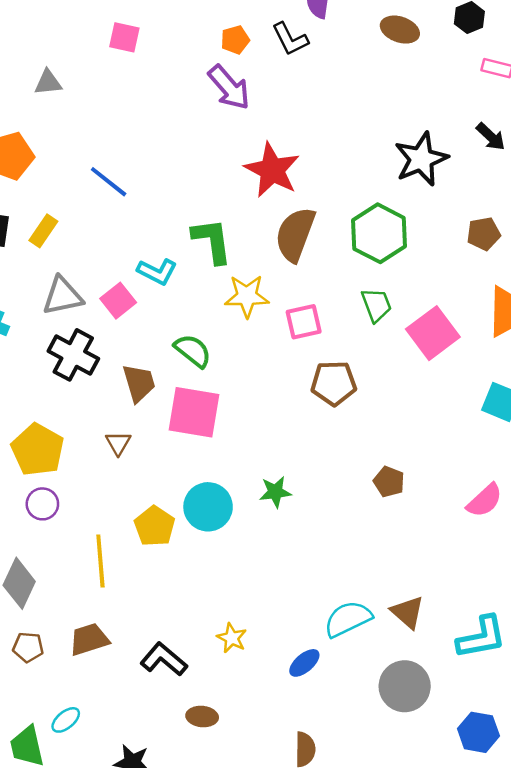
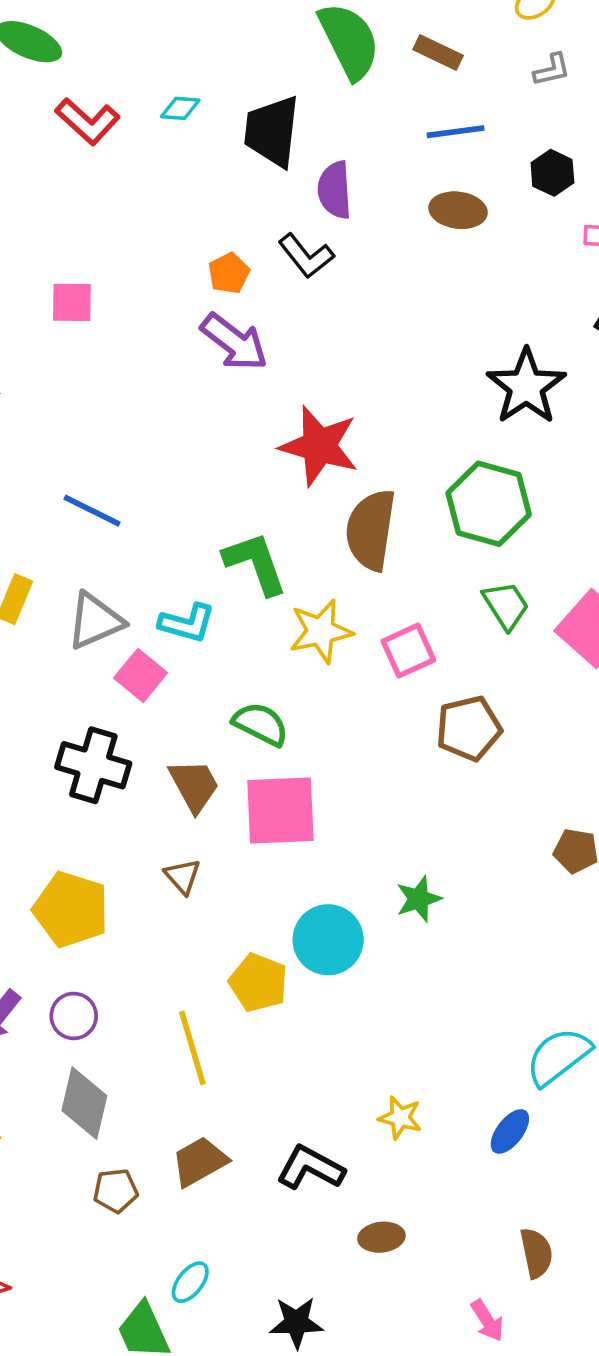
gray triangle: (63, 296) -> (95, 621), moved
purple circle: (42, 504) -> (74, 1016), moved

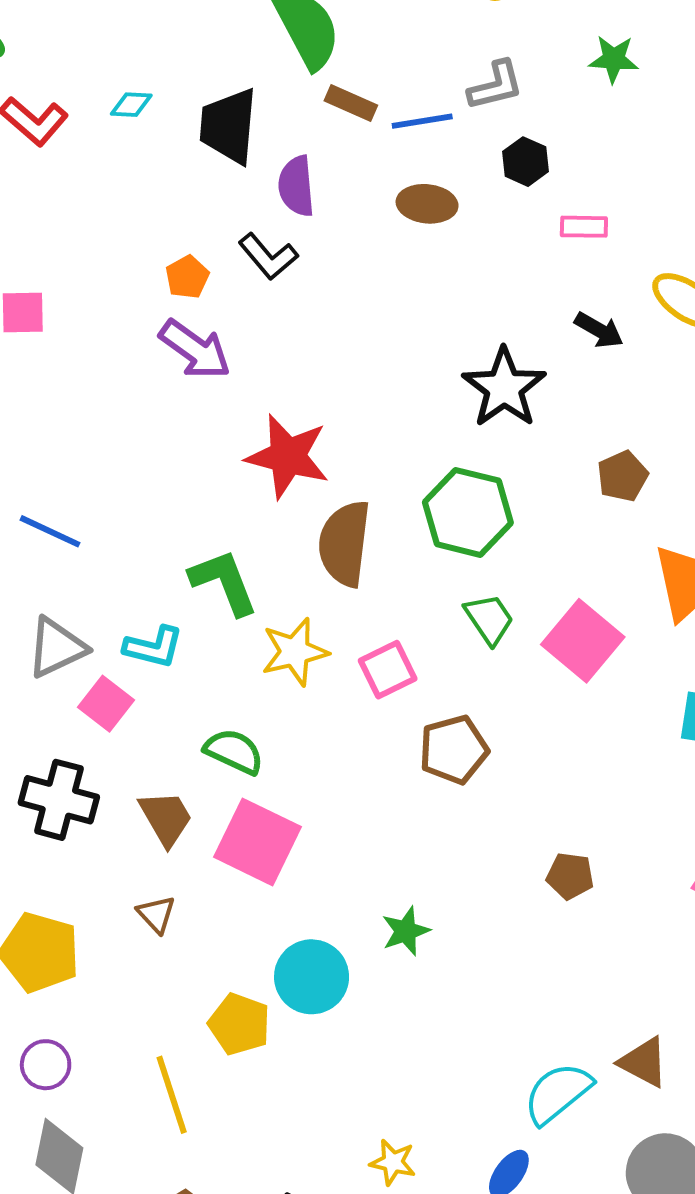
brown rectangle: (438, 53) -> (351, 103), moved
gray L-shape: (552, 70) -> (496, 86), moved, size x1.4
pink square: (280, 810) -> (258, 842), turned 30

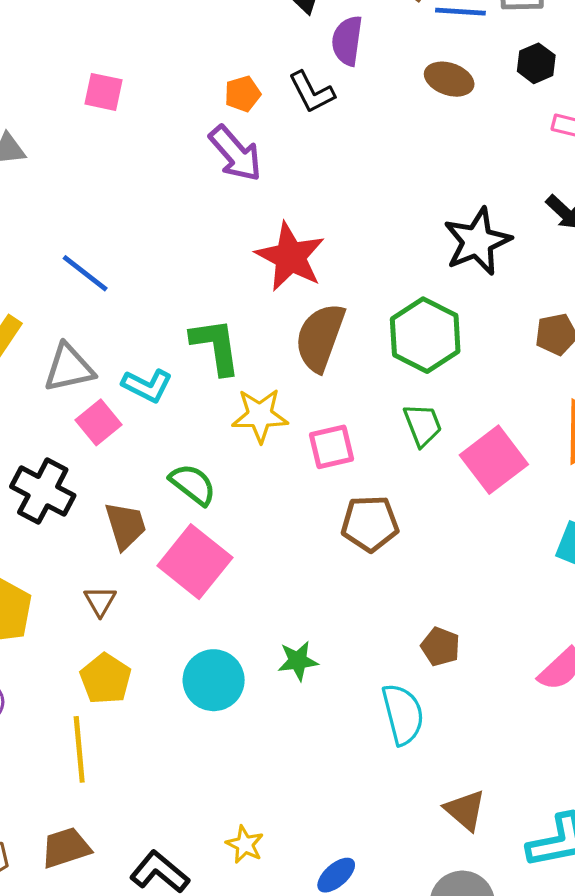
yellow pentagon: (239, 1024) -> (106, 679), moved
cyan semicircle: (558, 1093) -> (403, 714), moved, turned 102

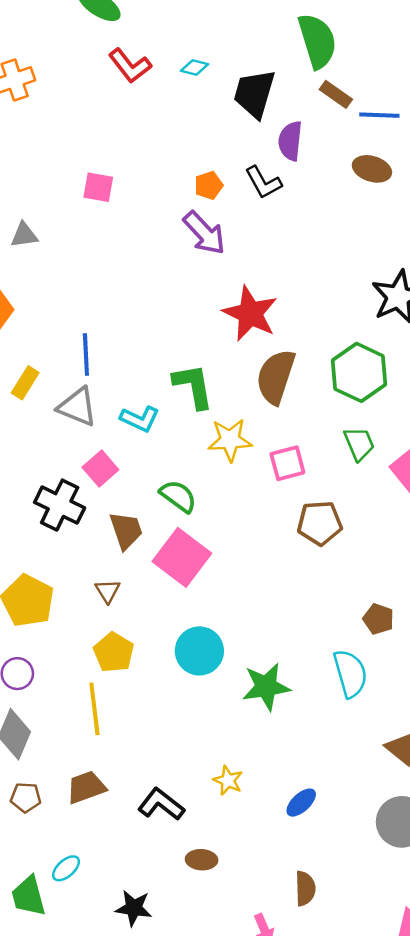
blue line: (85, 273) -> (86, 355), moved, turned 51
gray triangle: (69, 368) -> (77, 407), turned 36
pink square: (99, 422) -> (100, 469), moved
green star: (298, 661) -> (266, 687), moved, size x1.5

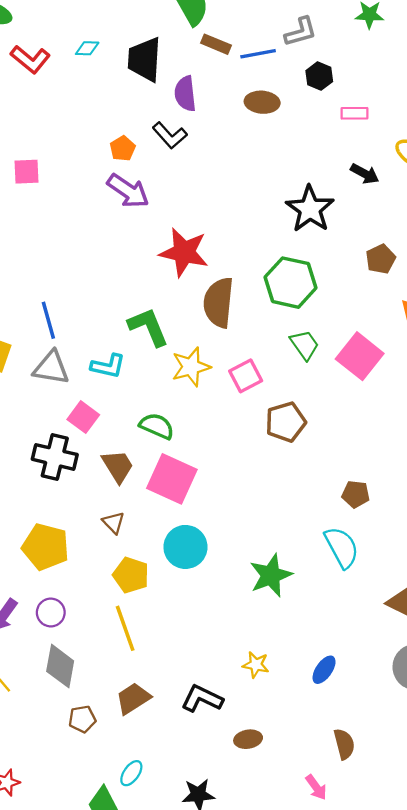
cyan circle: (199, 651) -> (185, 547), moved

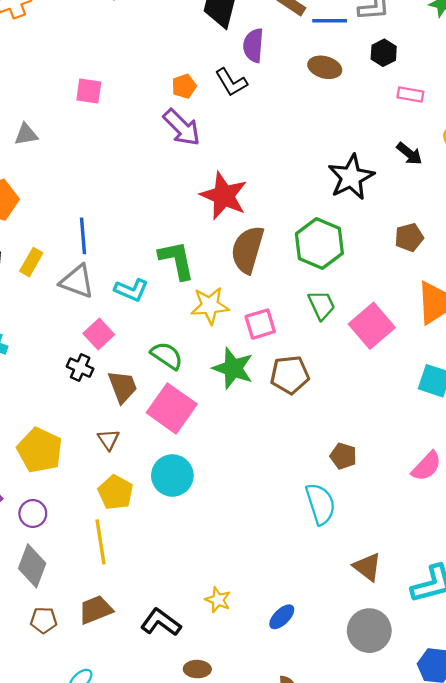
black cross: (55, 457) -> (80, 368), moved, size x0.6
green star: (271, 575) -> (233, 368), moved, turned 30

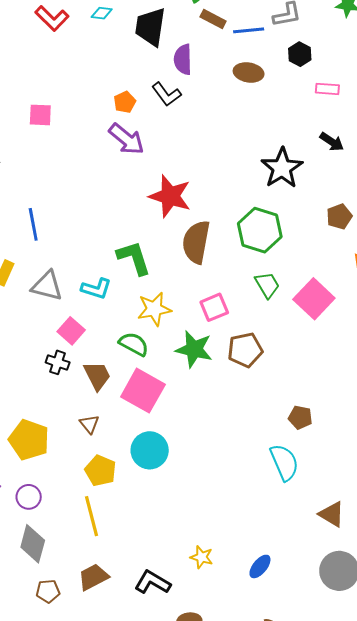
blue line: (83, 236) -> (33, 224), moved
yellow star: (210, 306) -> (154, 309), moved

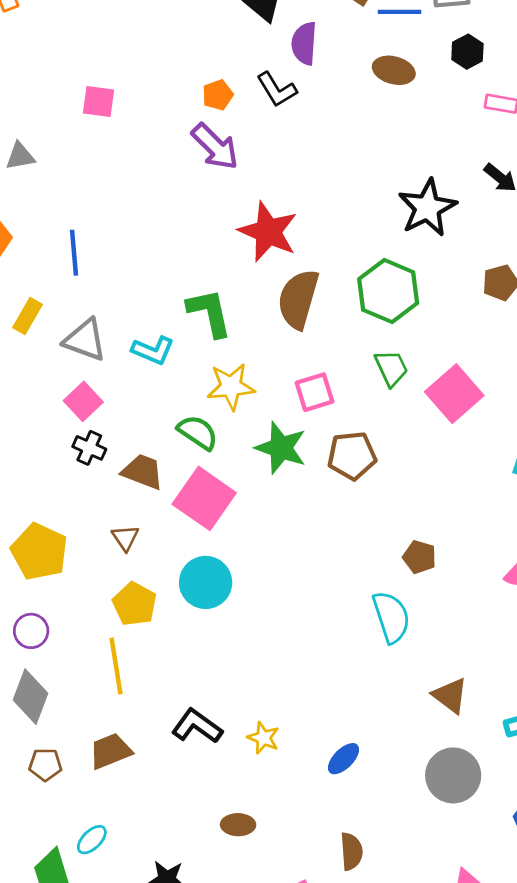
pink square: (71, 331) -> (83, 401), moved
brown trapezoid: (97, 376) -> (143, 472), turned -48
black L-shape: (153, 582) -> (197, 726), moved

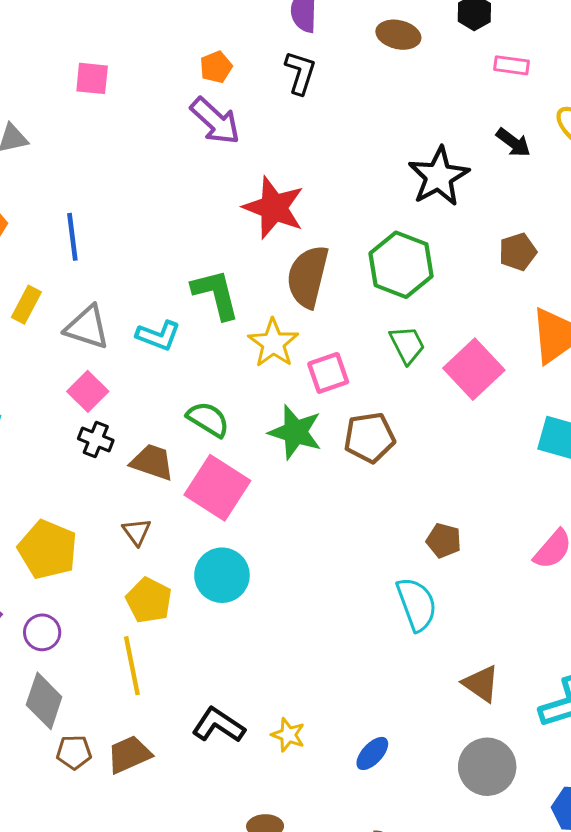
black L-shape: (277, 90) -> (300, 73), moved, turned -129
yellow star: (231, 387) -> (273, 343), moved, turned -30
brown pentagon: (45, 765) -> (74, 752), moved

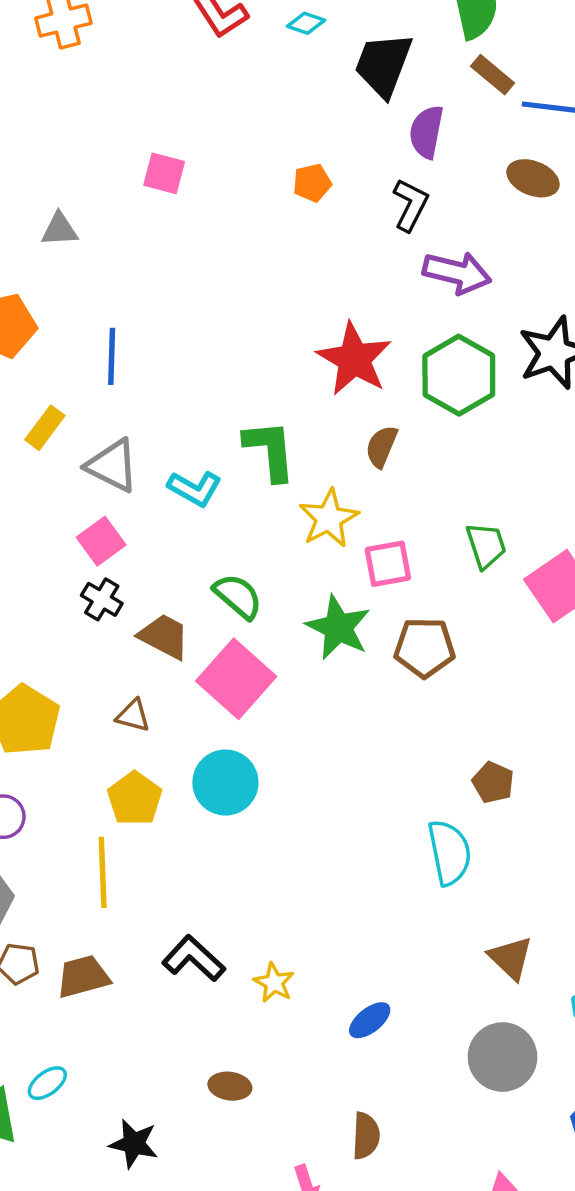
purple arrow: (215, 121) -> (457, 273), moved, turned -38
green hexagon: (401, 265) -> (459, 375), moved
brown semicircle: (308, 277) -> (381, 446), size x0.6
brown triangle: (137, 532) -> (133, 716), turned -48

